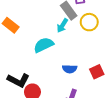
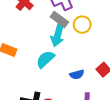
cyan arrow: (62, 26) -> (58, 35), size x1.5

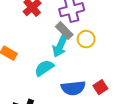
blue semicircle: (77, 74) -> (73, 88), size x1.6

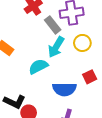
gray rectangle: (64, 31) -> (53, 25), moved
red square: (100, 87) -> (90, 77), moved

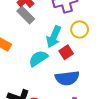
gray rectangle: (53, 25) -> (26, 15), moved
red square: (90, 77) -> (66, 52), moved

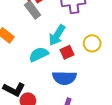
yellow circle: (80, 30) -> (92, 43), moved

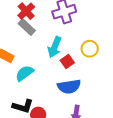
cyan semicircle: (39, 54) -> (25, 73), moved

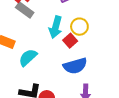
yellow circle: (90, 49) -> (79, 27), moved

